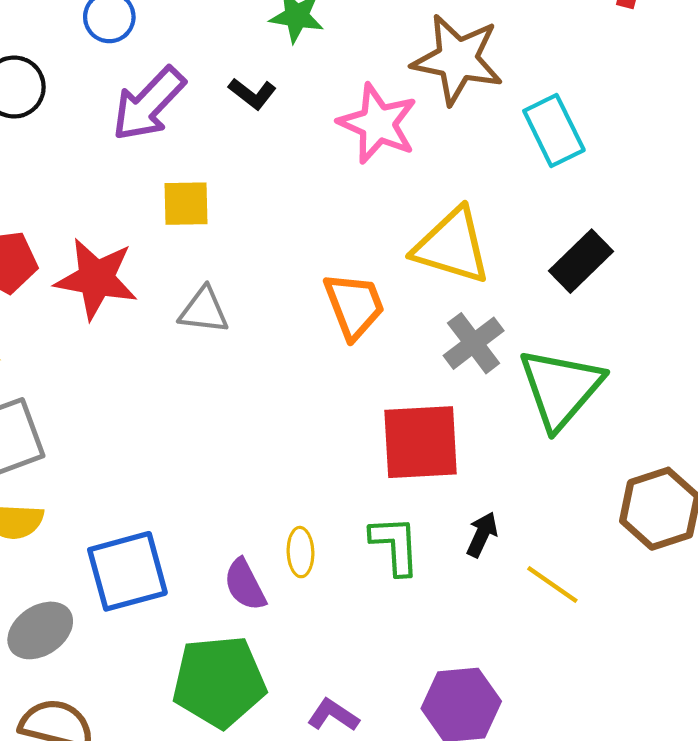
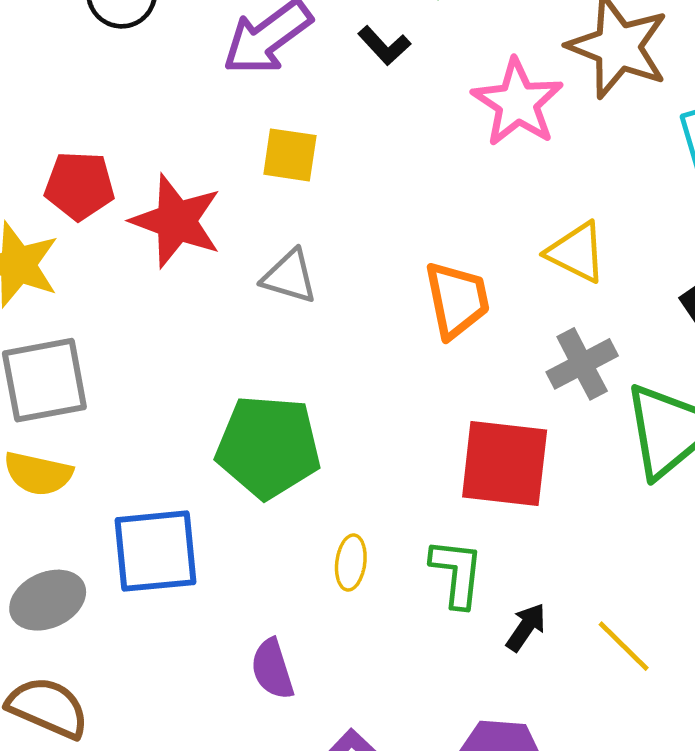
yellow triangle: (452, 246) -> (577, 252), size x0.7
black arrow: (482, 535) -> (526, 627), moved
purple semicircle: (245, 585) -> (272, 669), moved
green pentagon: (219, 682) -> (268, 447), moved

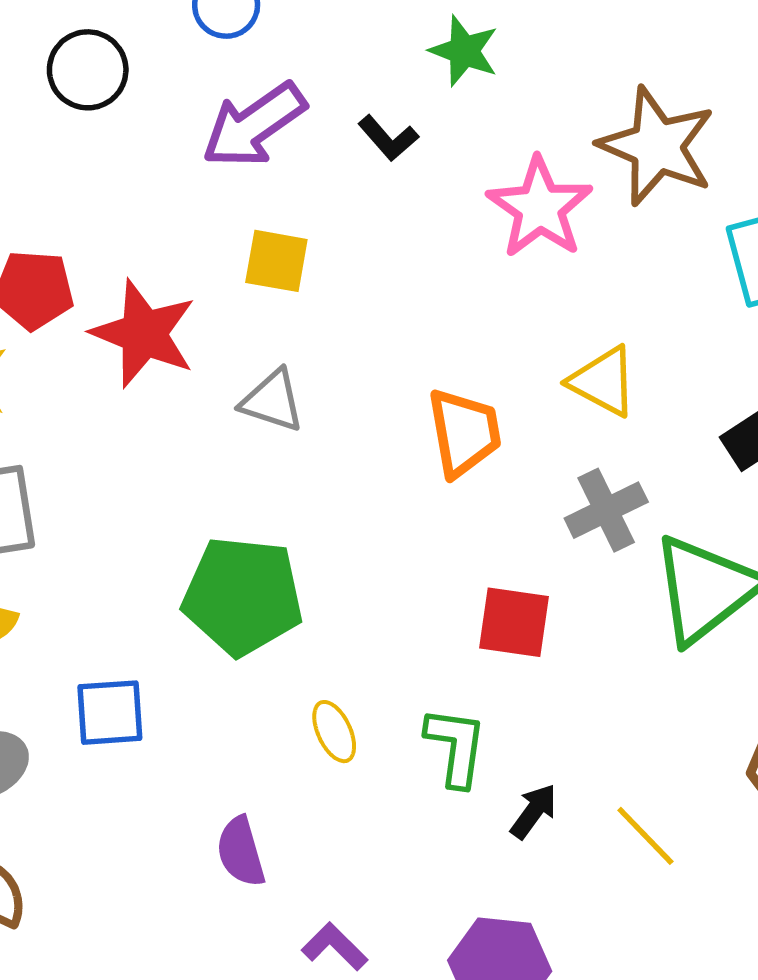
red square: (505, 463) -> (514, 622), size x0.7
blue square: (155, 551) -> (110, 713), size x0.7
yellow ellipse: (351, 563) -> (334, 732), turned -34

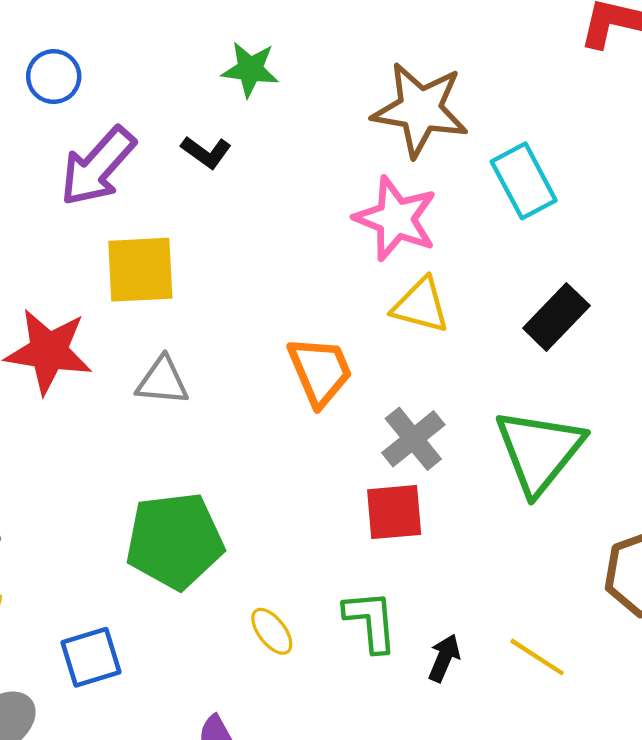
pink star: (540, 208) -> (396, 219), moved
yellow square: (276, 261) -> (140, 270), size x1.4
gray cross: (606, 510) -> (413, 439), moved

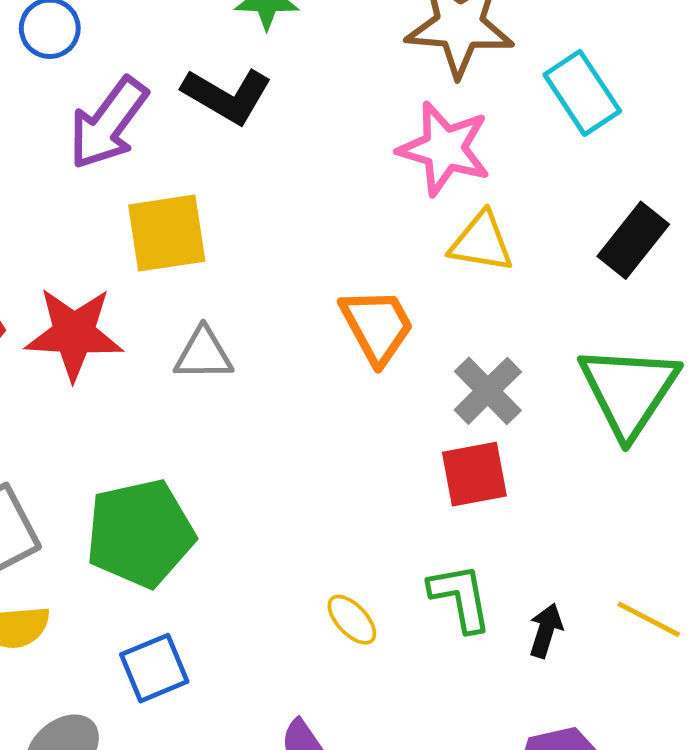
black L-shape: (206, 152) -> (227, 96), size x1.6
green pentagon: (175, 541) -> (140, 533), moved

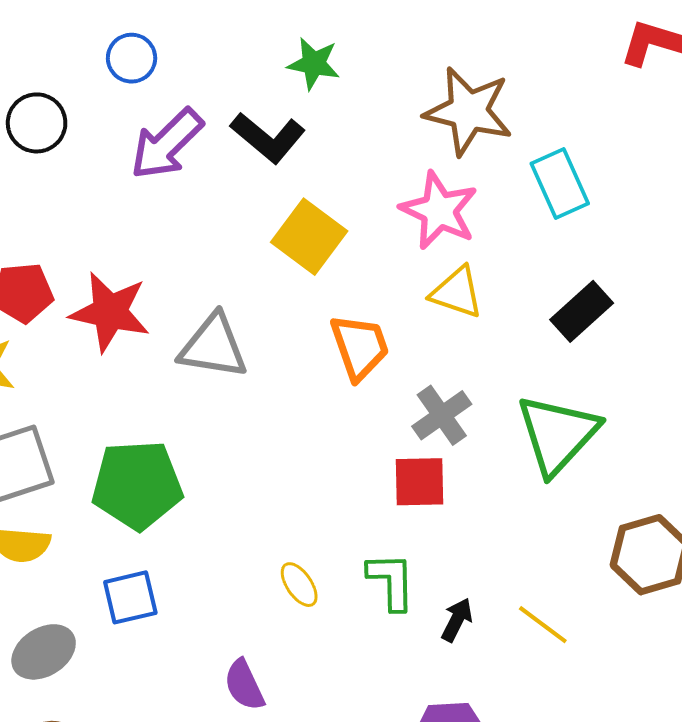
yellow square: (167, 233) -> (309, 237), moved, turned 36
gray triangle: (203, 354) -> (213, 346), size x1.4

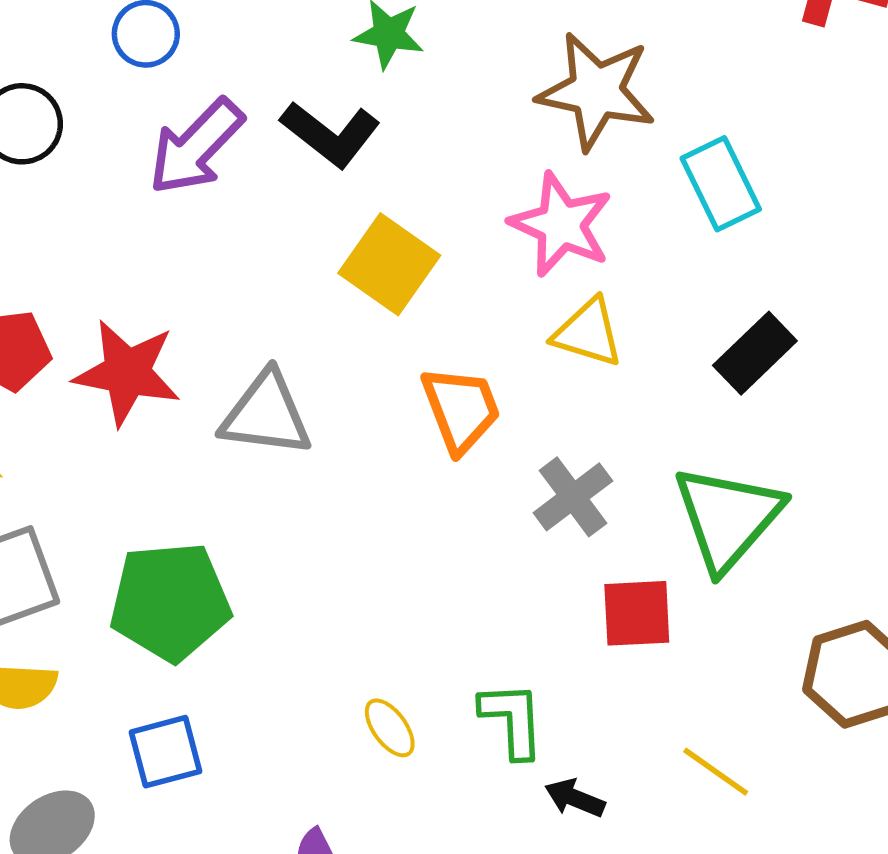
red square: (420, 482) -> (637, 613), moved
black arrow: (457, 620) -> (575, 798), moved, turned -93

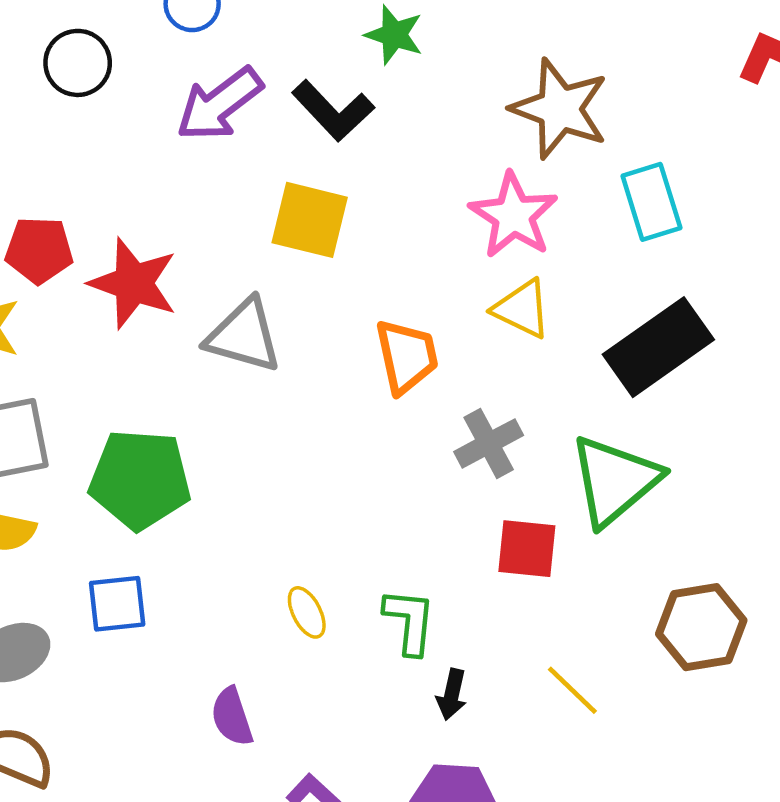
yellow square: (389, 264) -> (310, 220), moved, turned -30
black rectangle: (755, 353) -> (658, 347), size x1.5
black arrow: (575, 798) -> (452, 694), turned -108

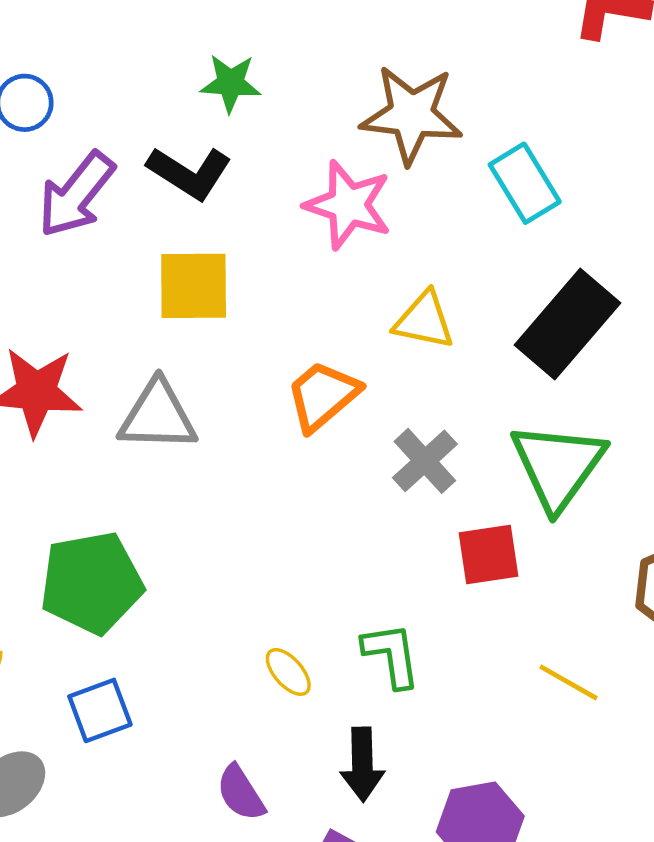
pink star: (513, 215) -> (348, 205), moved
orange trapezoid: (407, 356) -> (323, 396), turned -104
black arrow: (452, 694) -> (362, 764), moved, size x1.4

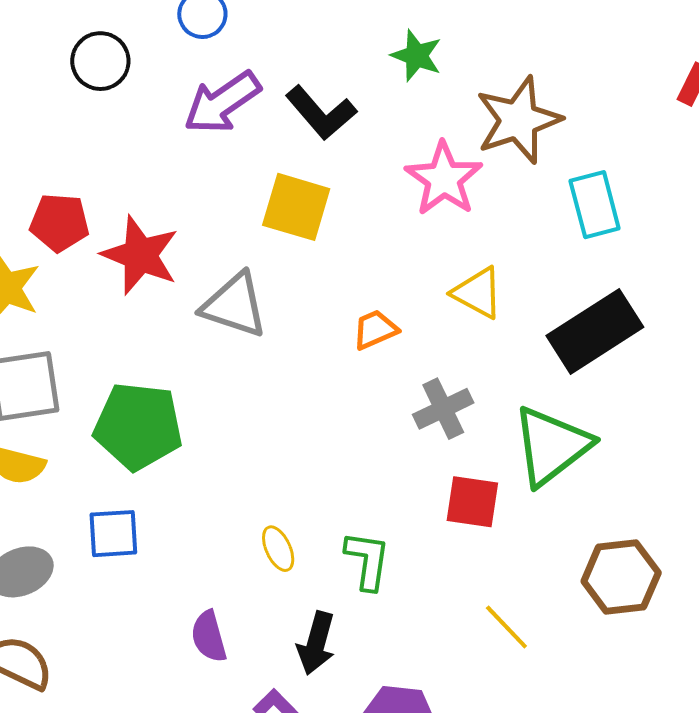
green star: (230, 83) -> (417, 56), moved
brown star: (412, 115) -> (518, 120), turned 30
orange trapezoid: (323, 396) -> (375, 330), size x0.7

